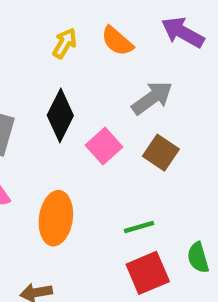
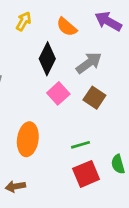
yellow arrow: (65, 43) -> (24, 21), moved
black diamond: (60, 115) -> (47, 59), moved

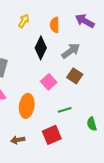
orange semicircle: (67, 27) -> (55, 25), turned 49
pink square: (58, 93) -> (49, 82), moved
red square: (86, 174) -> (52, 135), moved

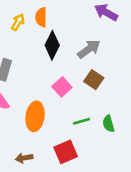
yellow arrow: (24, 21) -> (18, 22), moved
orange semicircle: (55, 25) -> (41, 17), moved
green semicircle: (92, 124) -> (108, 124), moved

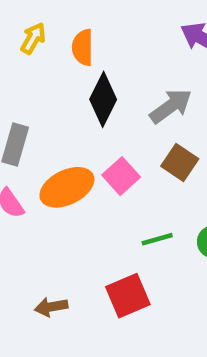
yellow arrow: (18, 22) -> (33, 38), moved
orange ellipse: (35, 116) -> (67, 187), moved, turned 56

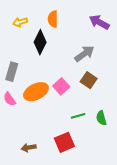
yellow arrow: (33, 38) -> (20, 22), turned -136
orange semicircle: (83, 47) -> (53, 19), moved
black diamond: (103, 99) -> (40, 42), moved

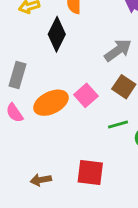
green line: (78, 116) -> (118, 125), moved
red square: (64, 142) -> (90, 173), turned 30

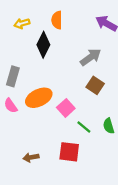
pink square: (86, 95) -> (66, 108), moved
green line: (118, 125) -> (84, 127), moved, turned 56

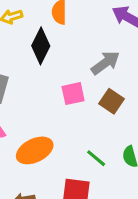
orange ellipse: (39, 98) -> (35, 150), moved
pink square: (66, 108) -> (73, 94), moved, turned 30

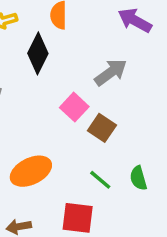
pink square: (73, 94) -> (74, 107), turned -35
brown square: (112, 101) -> (102, 128), moved

